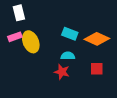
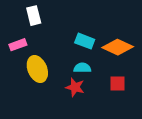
white rectangle: (19, 13) -> (34, 16), moved
yellow ellipse: (31, 42) -> (37, 69), moved

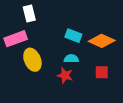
pink rectangle: (18, 45) -> (16, 39), size x1.5

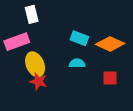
red star: (65, 75) -> (38, 81), moved

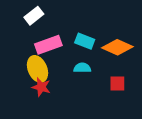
white rectangle: (32, 14) -> (34, 16), turned 66
pink rectangle: (17, 42) -> (48, 45), moved

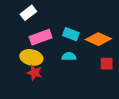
yellow ellipse: (38, 69) -> (31, 57), turned -55
red square: (117, 83) -> (107, 64), moved

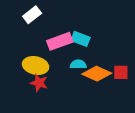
pink rectangle: (41, 37) -> (60, 41), moved
orange diamond: (98, 39) -> (97, 74), moved

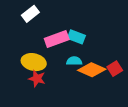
red square: (121, 72) -> (115, 69), turned -32

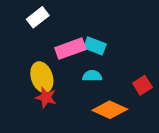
yellow ellipse: (34, 62) -> (42, 77), turned 60
orange diamond: (92, 70) -> (110, 110), moved

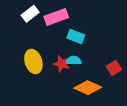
pink rectangle: (70, 49) -> (56, 17), moved
red star: (46, 98) -> (62, 64), moved

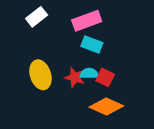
pink rectangle: (56, 17) -> (87, 21), moved
red square: (114, 68) -> (105, 77), moved, turned -32

